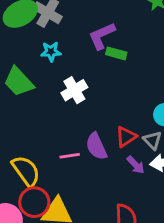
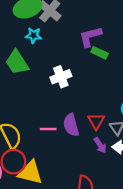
cyan star: (51, 52) -> (34, 35), moved
red triangle: (126, 137) -> (96, 121), turned -36

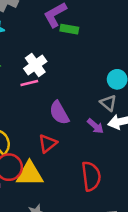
red triangle: (96, 121) -> (48, 143), moved, turned 36
pink line: (48, 129) -> (29, 83), moved

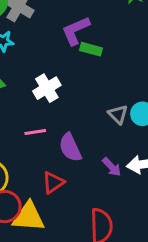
pink line: (29, 83) -> (35, 132), moved
gray triangle: (108, 103) -> (118, 114), moved

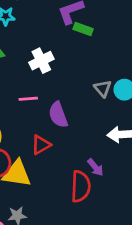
purple arrow: (112, 167) -> (95, 167), moved

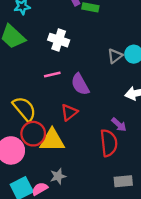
white cross: (41, 61) -> (59, 40), turned -36
gray triangle: (103, 89) -> (115, 56), turned 42

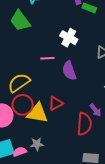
white cross: (59, 40) -> (69, 38), moved
yellow semicircle: (24, 109) -> (19, 83), turned -95
red triangle: (69, 112) -> (56, 103), moved

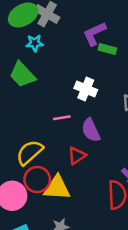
red triangle: (56, 103) -> (77, 156), moved

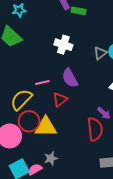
pink line: (62, 118) -> (42, 83), moved

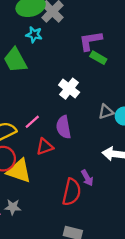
pink line: (42, 83) -> (32, 122), turned -48

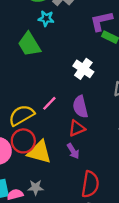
red triangle: (45, 147) -> (77, 128), moved
purple arrow: (87, 178) -> (73, 151), moved
red semicircle: (72, 192) -> (90, 184), moved

